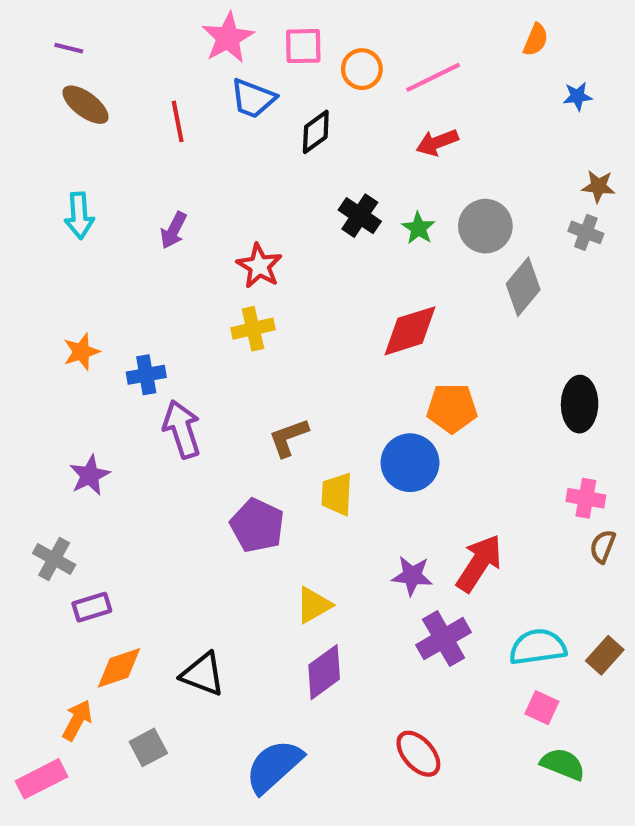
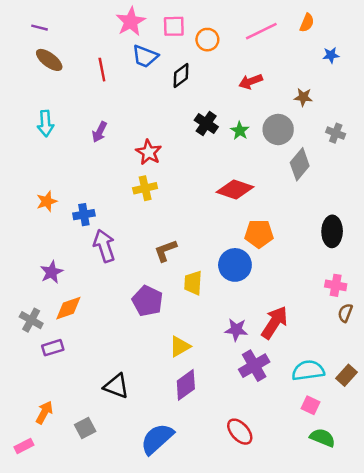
pink line: (433, 77) -> (261, 31), moved
brown star: (598, 186) -> (303, 97), moved
red diamond: (410, 331) -> (235, 189), turned 36
orange diamond: (119, 668) -> (68, 308), moved
pink rectangle: (42, 779) -> (24, 446), size x0.7

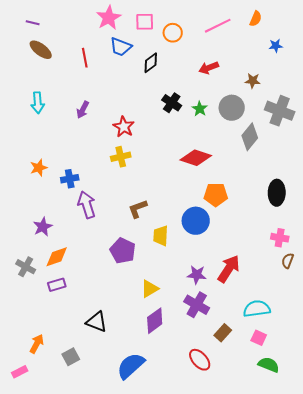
gray cross: (336, 133) -> (280, 111), size x1.8
purple rectangle: (53, 348) -> (57, 285), moved
purple cross: (254, 366) -> (197, 305), moved, turned -30
brown rectangle: (346, 375) -> (223, 333), moved

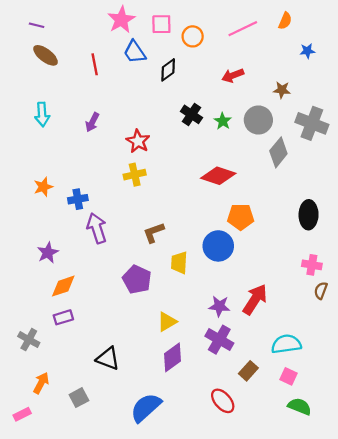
blue trapezoid: (121, 47) -> (135, 52), turned 35
gray cross: (26, 267) -> (29, 340), moved

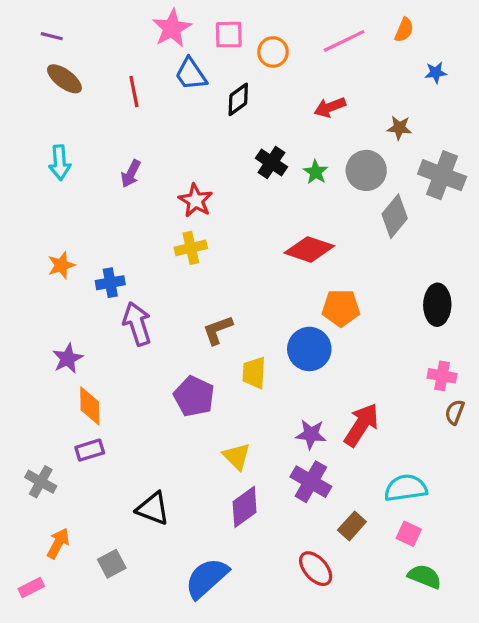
orange diamond: (63, 286) -> (90, 406), turned -72
yellow triangle: (167, 322) -> (237, 456), turned -45

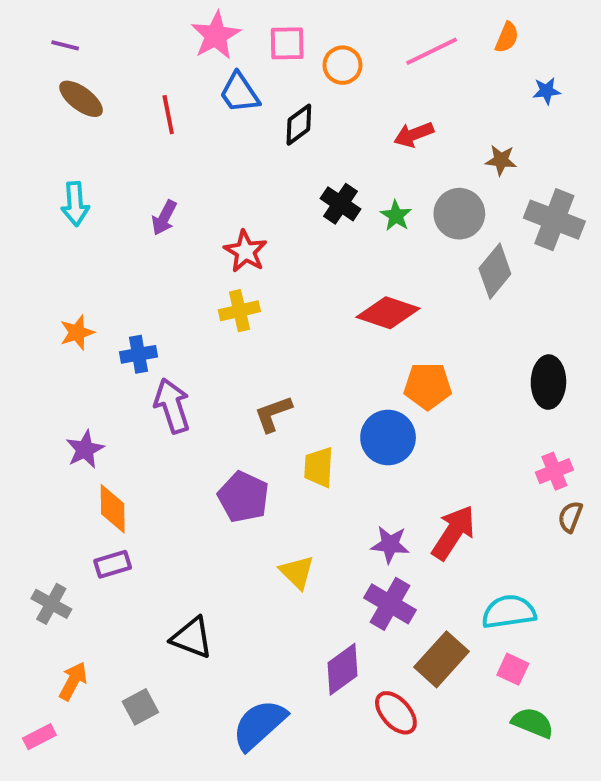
pink cross: (442, 376) -> (554, 471), turned -32
purple diamond: (245, 507) -> (342, 669), moved
brown rectangle: (352, 526) -> (442, 659), size x1.5

